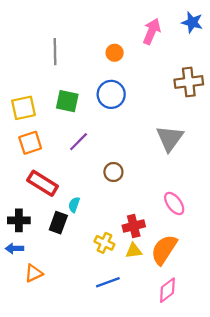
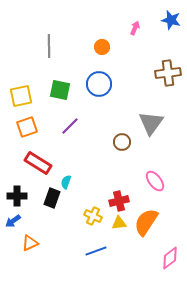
pink arrow: (152, 31) -> (135, 28), size x0.6
brown circle: (113, 172) -> (122, 142), moved
blue arrow: (14, 248) -> (13, 221), turned -35
pink diamond: (167, 290) -> (170, 258), moved

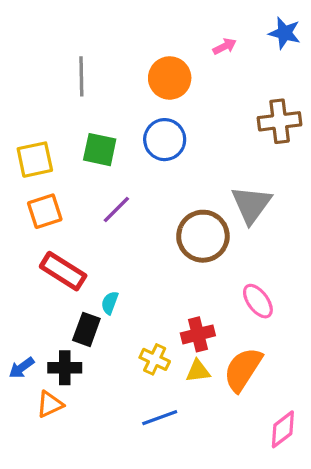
pink arrow: (135, 28) -> (225, 46), turned 40
orange circle: (102, 47) -> (170, 78), size x1.6
brown circle: (122, 142) -> (203, 236), size x1.8
black cross: (17, 196) -> (65, 368), moved

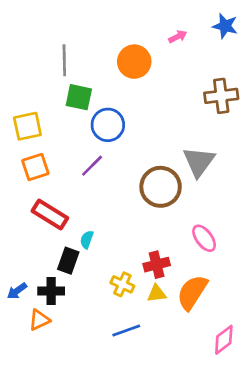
blue circle: (165, 140) -> (108, 125), moved
green square: (100, 150) -> (79, 97), moved

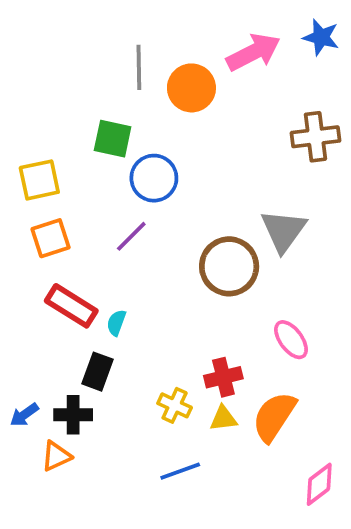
pink arrow: (178, 37) -> (253, 52), size x2.0
gray line: (64, 60) -> (139, 67), moved
cyan semicircle: (87, 240) -> (116, 323), moved

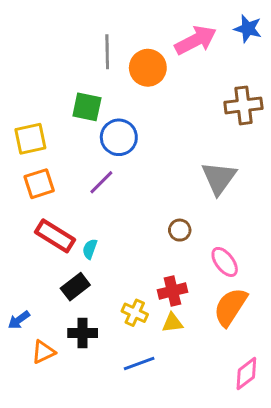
brown circle: (229, 266) -> (180, 230), moved, size x0.5
black rectangle: (98, 372) -> (75, 287), turned 32
black cross: (73, 415) -> (83, 333), moved
orange semicircle: (274, 417) -> (230, 307), moved

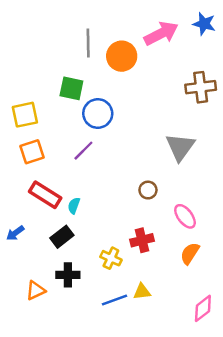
orange semicircle: (230, 307) -> (190, 253), size x0.7
blue arrow: (19, 320) -> (15, 233), moved
yellow triangle: (172, 323) -> (142, 292), moved

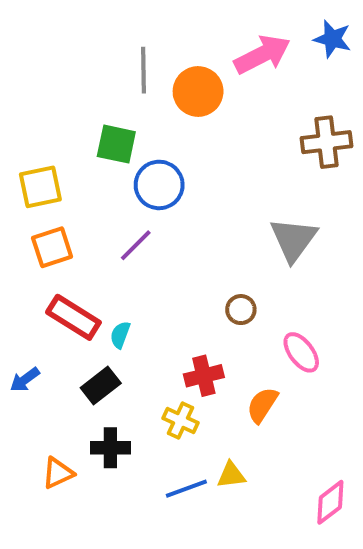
red cross: (142, 240) -> (204, 376), moved
orange semicircle: (190, 253) -> (262, 405), moved

